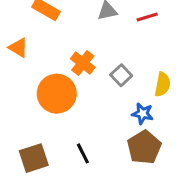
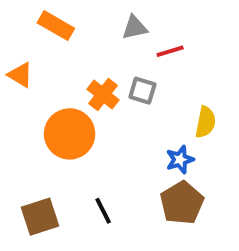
red line: (147, 17) -> (170, 51), moved
gray square: (121, 75) -> (142, 91), moved, turned -30
blue star: (143, 114) -> (180, 160), turned -30

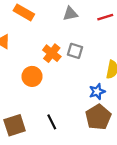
red line: (170, 51) -> (105, 17), moved
orange circle: (70, 134) -> (32, 76), size x0.7

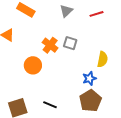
gray triangle: (70, 14) -> (66, 11), turned -32
black line: (52, 122) -> (50, 105), turned -40

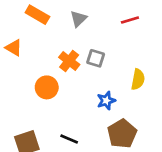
gray triangle: (66, 11) -> (78, 19), moved
blue star: (89, 78) -> (106, 101), moved

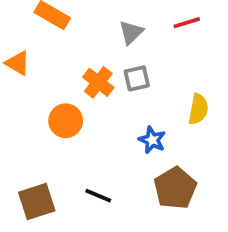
gray triangle: (78, 19) -> (131, 32), moved
gray square: (96, 58) -> (137, 78), turned -30
blue star: (106, 101) -> (152, 140), turned -30

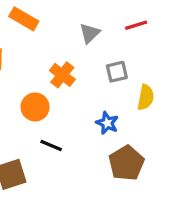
gray square: (137, 78) -> (117, 72), moved
black line: (98, 196) -> (51, 145), moved

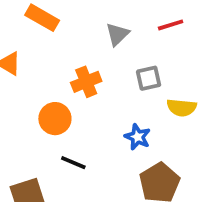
orange cross: (62, 75) -> (86, 82), turned 30
yellow semicircle: (146, 97) -> (182, 108), turned 85

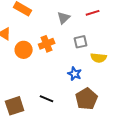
orange circle: (55, 119) -> (24, 50), moved
black line: (73, 163) -> (47, 99), moved

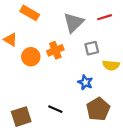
gray triangle: (64, 18) -> (74, 23), size x1.5

